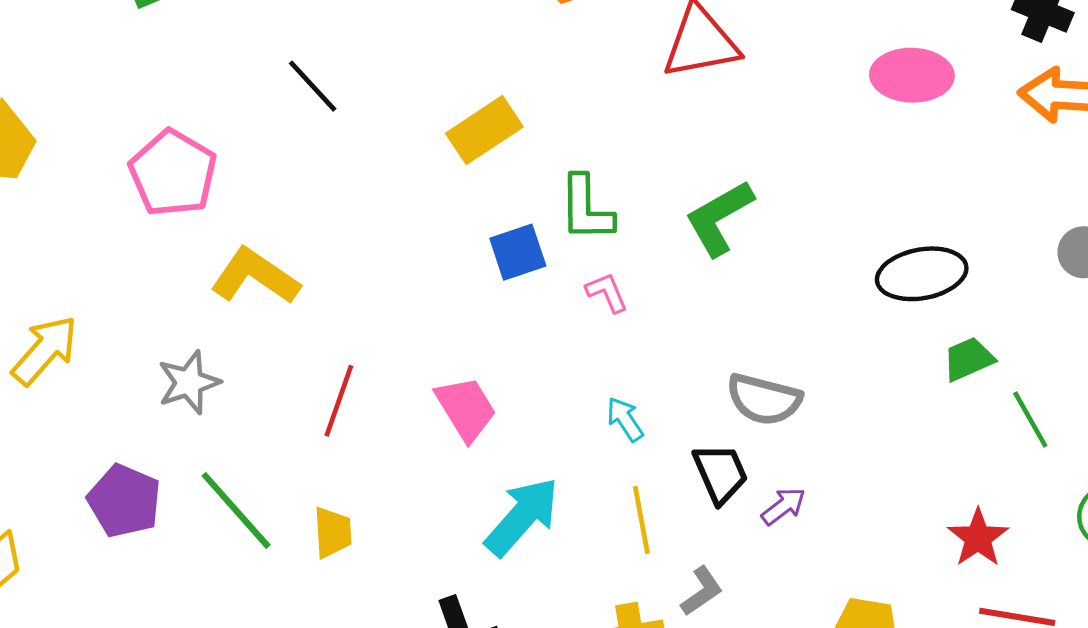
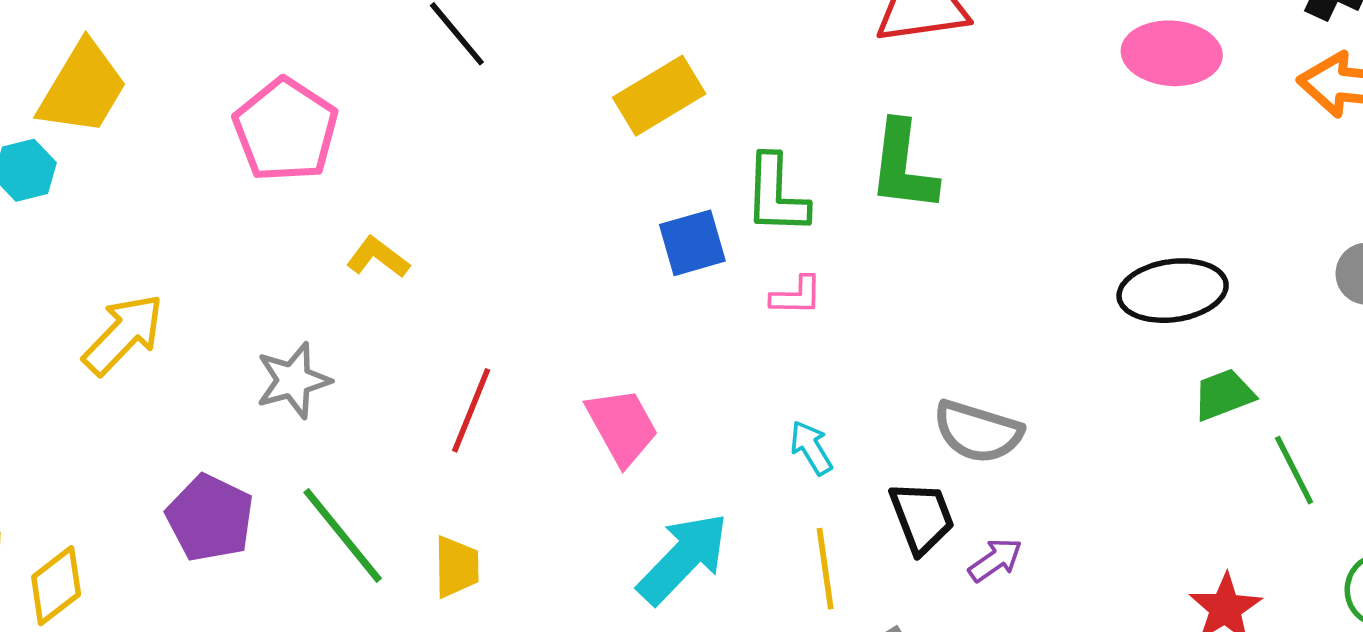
green L-shape: (719, 218) -> (903, 166), moved, turned -56
yellow L-shape: (255, 276) -> (378, 257), size x0.6
pink L-shape: (607, 292) -> (796, 296), turned 111

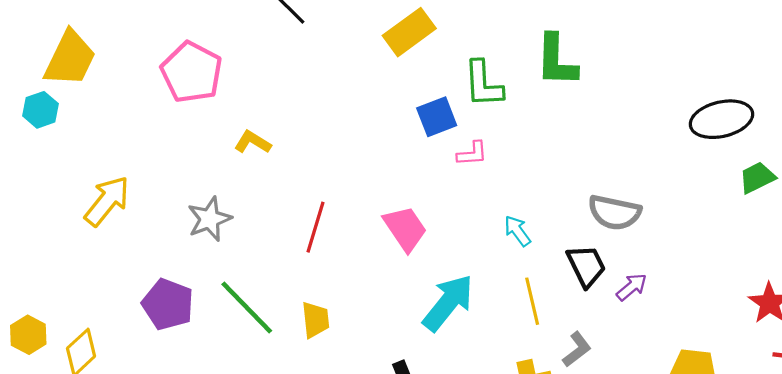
pink L-shape: (796, 296) -> (472, 154), moved

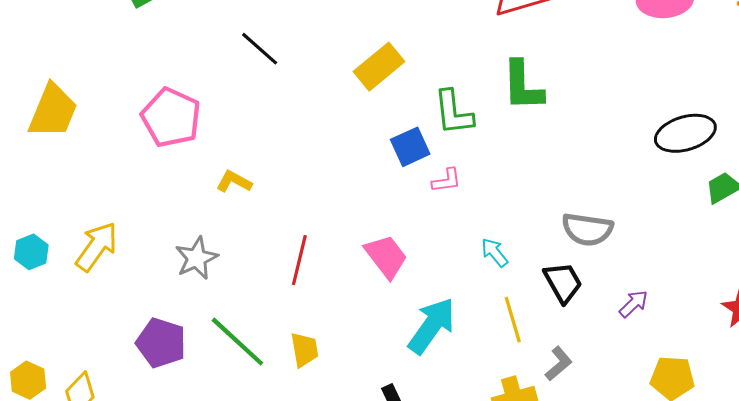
cyan hexagon: (41, 110) -> (31, 252), moved
purple arrow: (632, 287) -> (634, 304), moved

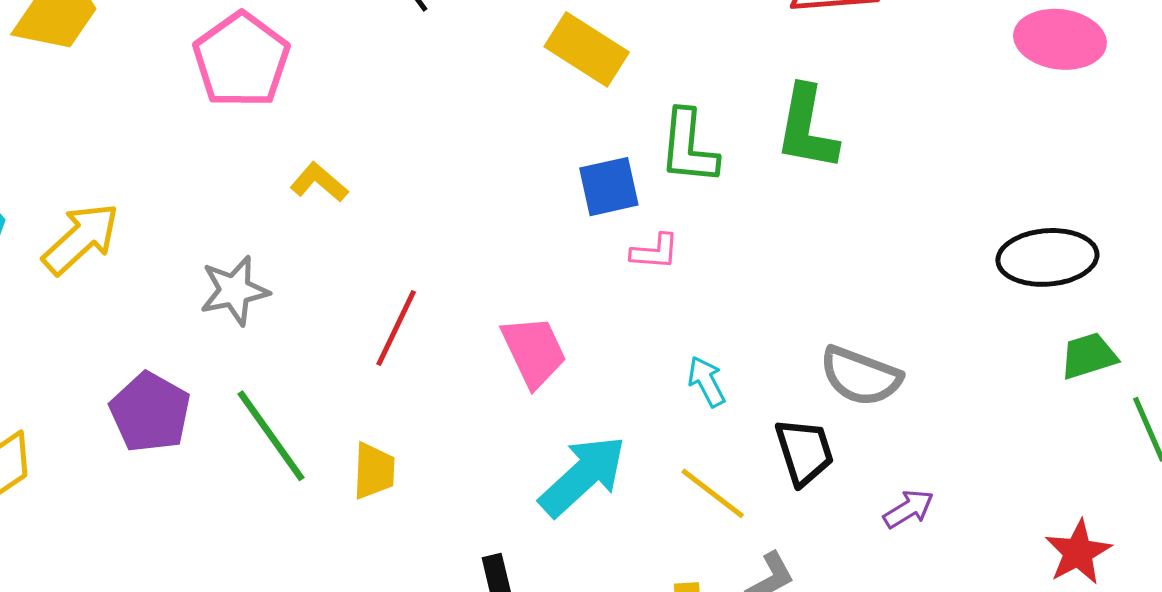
yellow rectangle: (379, 67) -> (587, 49), turned 60
yellow line: (513, 320) -> (713, 493), turned -48

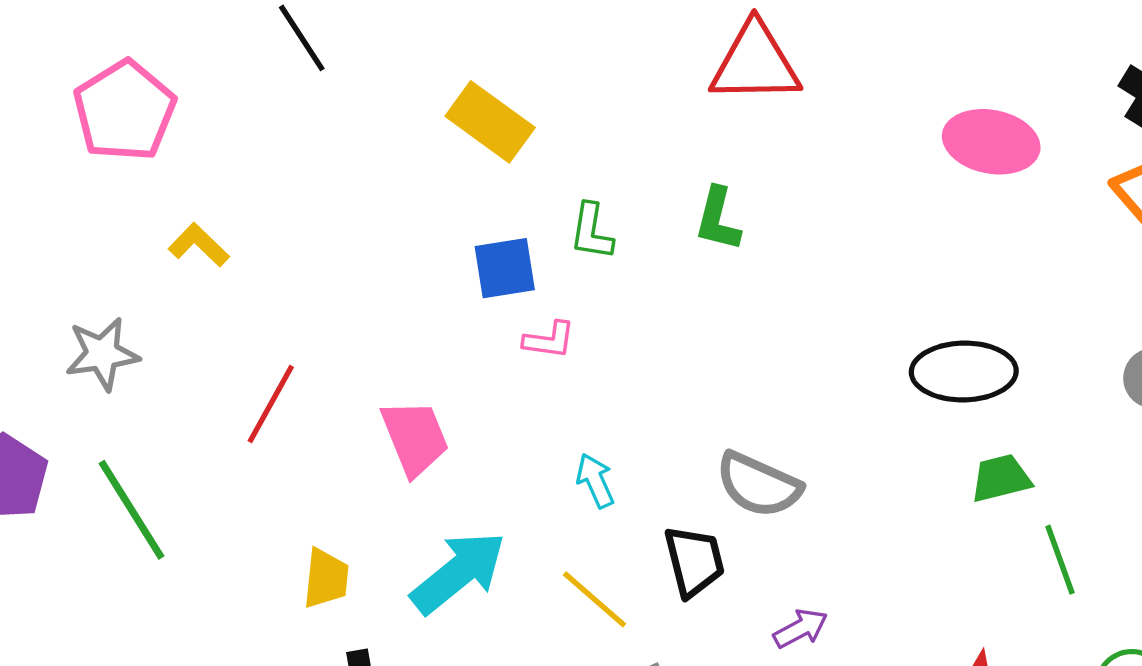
green L-shape: (807, 128) -> (718, 219), size x0.7
green L-shape: (689, 147) -> (592, 232), size x0.7
yellow trapezoid: (374, 471) -> (326, 578), moved

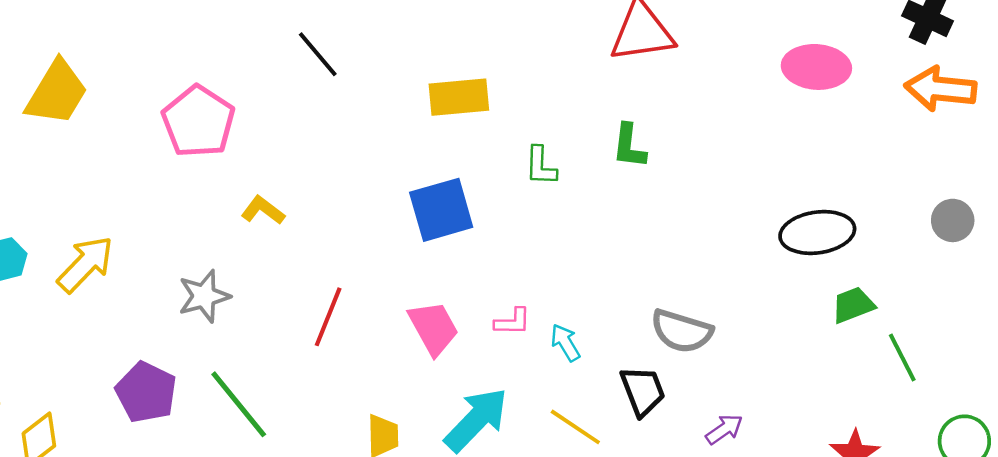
yellow rectangle: (490, 122) -> (459, 97), turned -34
blue square: (505, 268) -> (441, 210), moved, size x1.4
pink L-shape: (549, 340) -> (513, 322), moved

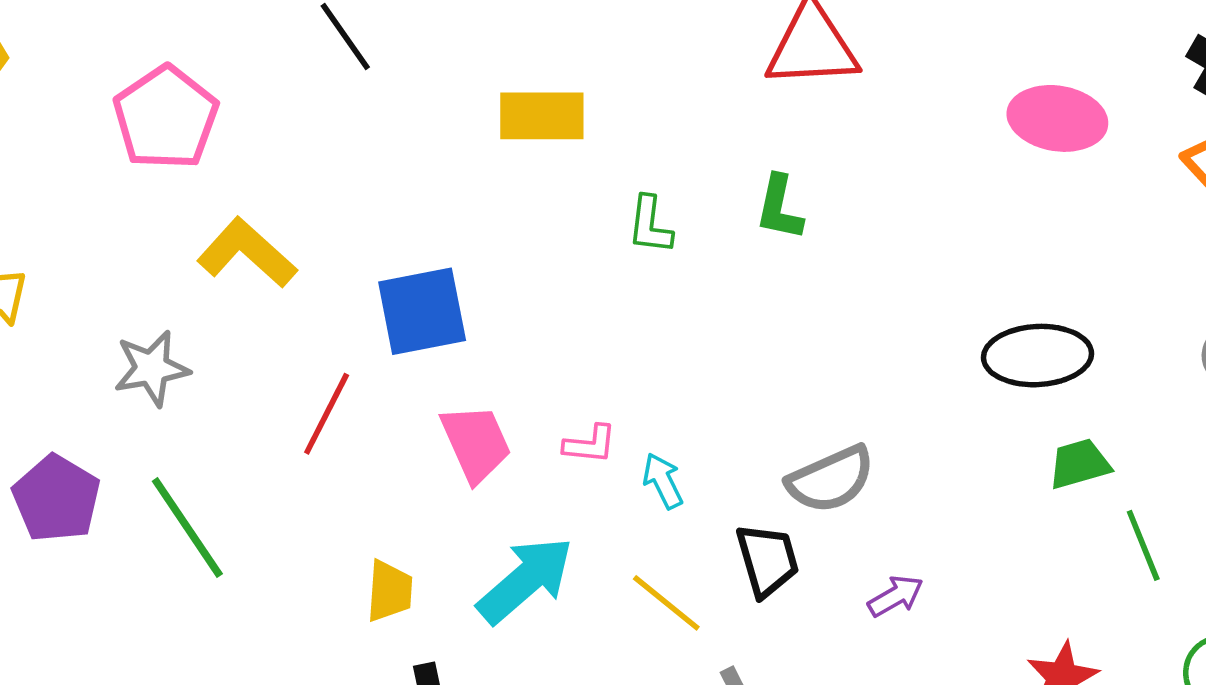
yellow L-shape: (263, 210) -> (247, 253), size x1.6
blue square: (441, 210) -> (422, 311), moved
gray semicircle: (682, 331) -> (831, 479), turned -46
purple arrow: (724, 429) -> (896, 596), moved

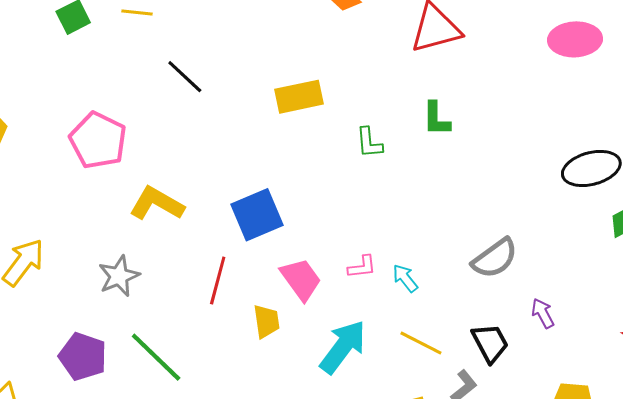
black trapezoid: (767, 560) -> (490, 343), moved
yellow trapezoid: (390, 591) -> (266, 321), moved
purple arrow: (896, 596) -> (543, 313), turned -76

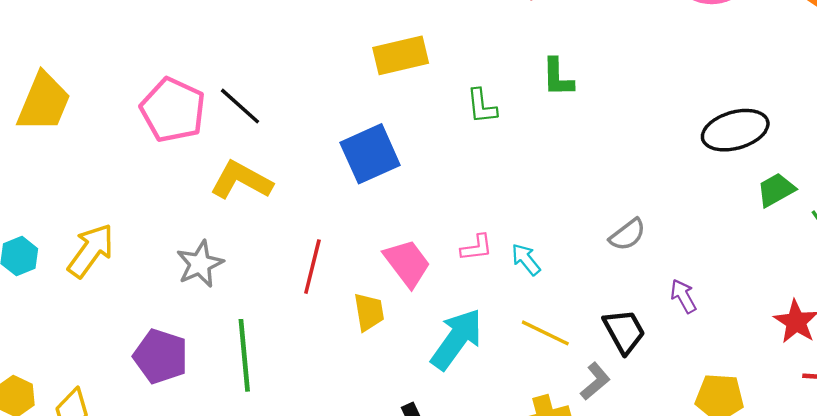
black line: (185, 77) -> (240, 106), moved
blue square: (257, 215) -> (370, 154), moved
gray semicircle: (495, 258) -> (627, 235), size x0.7
green line: (156, 357) -> (244, 355), turned 42

